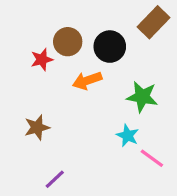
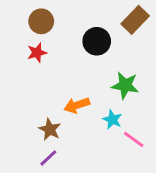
brown circle: (68, 42) -> (41, 21), moved
orange arrow: (87, 81) -> (77, 105), moved
brown star: (37, 127) -> (50, 129), moved, turned -30

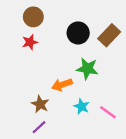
brown rectangle: (135, 20) -> (109, 35), moved
green star: (125, 85) -> (87, 69), moved
cyan star: (112, 120) -> (82, 106), moved

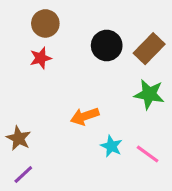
green star: (87, 69) -> (149, 94), moved
brown star: (40, 104) -> (19, 138), moved
purple line: (39, 127) -> (23, 174), moved

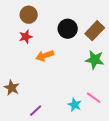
orange arrow: (85, 116) -> (45, 56), moved
cyan star: (111, 146) -> (75, 105), moved
purple line: (23, 174) -> (36, 111), moved

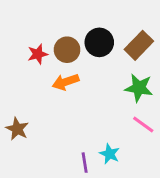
brown circle: (29, 15) -> (67, 50), moved
pink line: (94, 98) -> (143, 124), moved
purple line: (36, 111) -> (85, 163), moved, turned -56

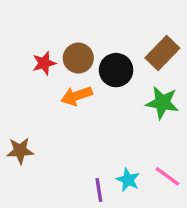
black circle: (99, 42) -> (116, 70), moved
pink line: (143, 124) -> (167, 176), moved
brown star: (17, 129) -> (20, 151), turned -30

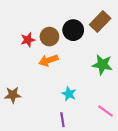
brown rectangle: (162, 53) -> (100, 21), moved
black circle: (116, 70) -> (73, 30), moved
cyan star: (128, 180) -> (69, 94), moved

